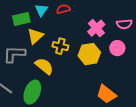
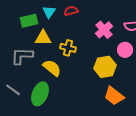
yellow triangle: (35, 36) -> (43, 38), turned 42
yellow hexagon: (89, 54) -> (105, 67), moved

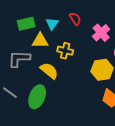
red semicircle: (71, 11) -> (75, 19), moved, turned 72
cyan triangle: (49, 12) -> (52, 24), moved

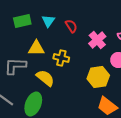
green rectangle: (26, 24) -> (22, 21), moved
cyan triangle: (52, 24) -> (48, 21), moved

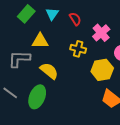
green rectangle: (22, 21) -> (26, 14), turned -36
yellow cross: (61, 58) -> (78, 49), moved

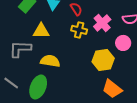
yellow cross: (78, 49) -> (79, 30), moved
yellow semicircle: (49, 71) -> (50, 61), turned -30

